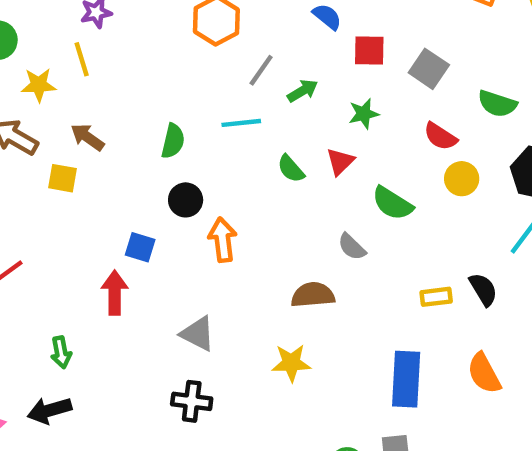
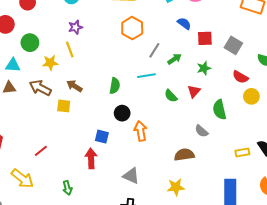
green semicircle: (392, 203) -> (219, 110), turned 48

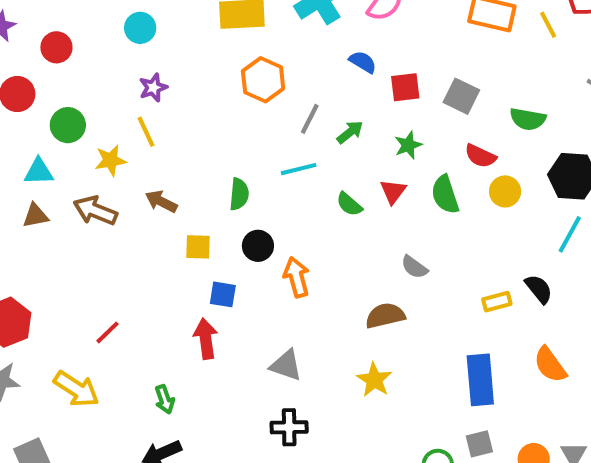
yellow square: (64, 106) -> (198, 247), moved
green semicircle: (219, 110) -> (445, 195), moved
yellow star: (176, 187) -> (374, 380), turned -30

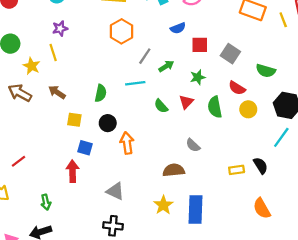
blue semicircle: (363, 62) -> (178, 28), turned 120
yellow star: (110, 160) -> (32, 66), turned 30
blue rectangle: (480, 380) -> (195, 209), moved

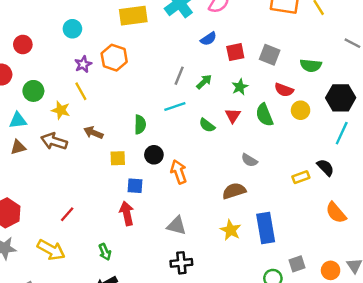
orange hexagon: (122, 31) -> (114, 58), moved

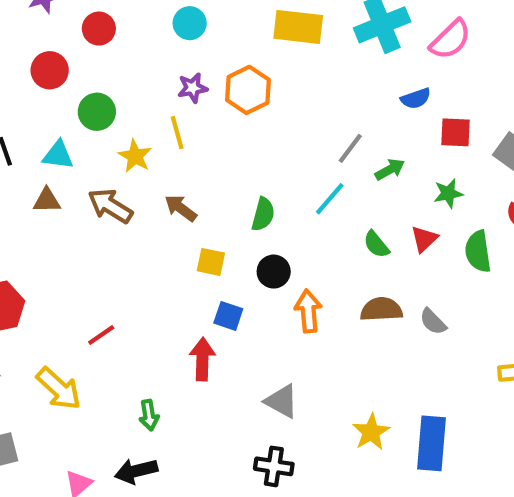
cyan line: (175, 107) -> (330, 199), turned -45
brown semicircle: (234, 191) -> (381, 309), moved

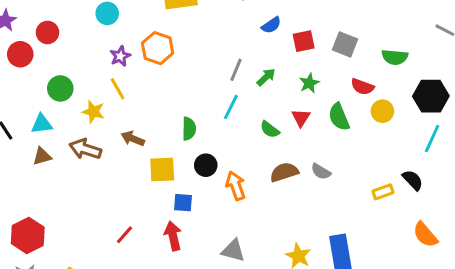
red circle: (50, 70) -> (20, 54), moved
yellow square: (211, 262) -> (162, 169), size x1.4
red line: (101, 335) -> (125, 235), moved

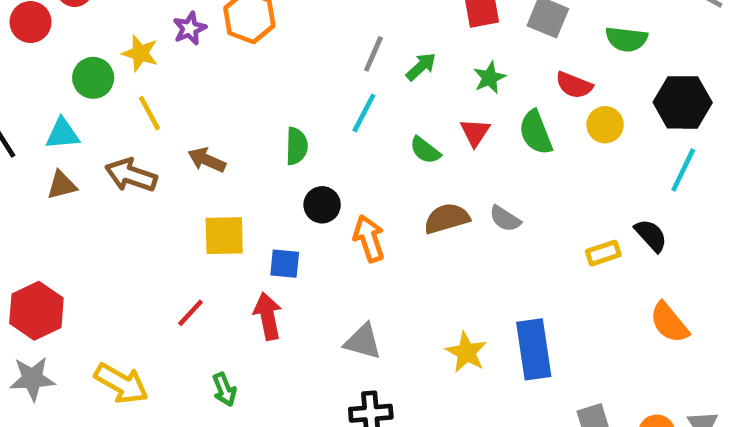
yellow line: (118, 89) -> (149, 113), moved
yellow star: (93, 112) -> (140, 53), moved
yellow square: (162, 169) -> (224, 236), moved

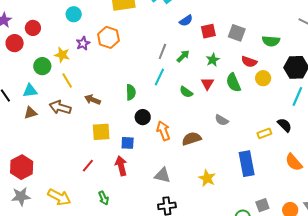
brown semicircle: (447, 219) -> (191, 139), moved
blue rectangle: (534, 349) -> (247, 164), moved

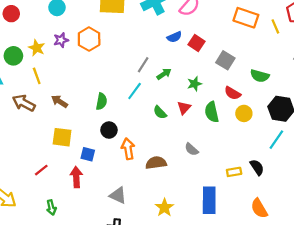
red square: (208, 31) -> (197, 43), moved, turned 35

